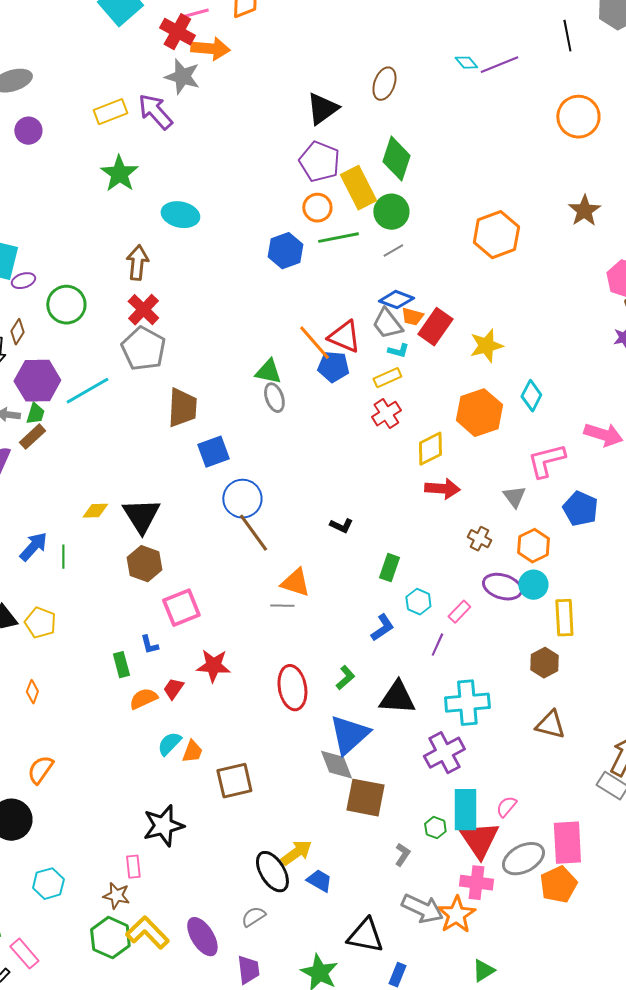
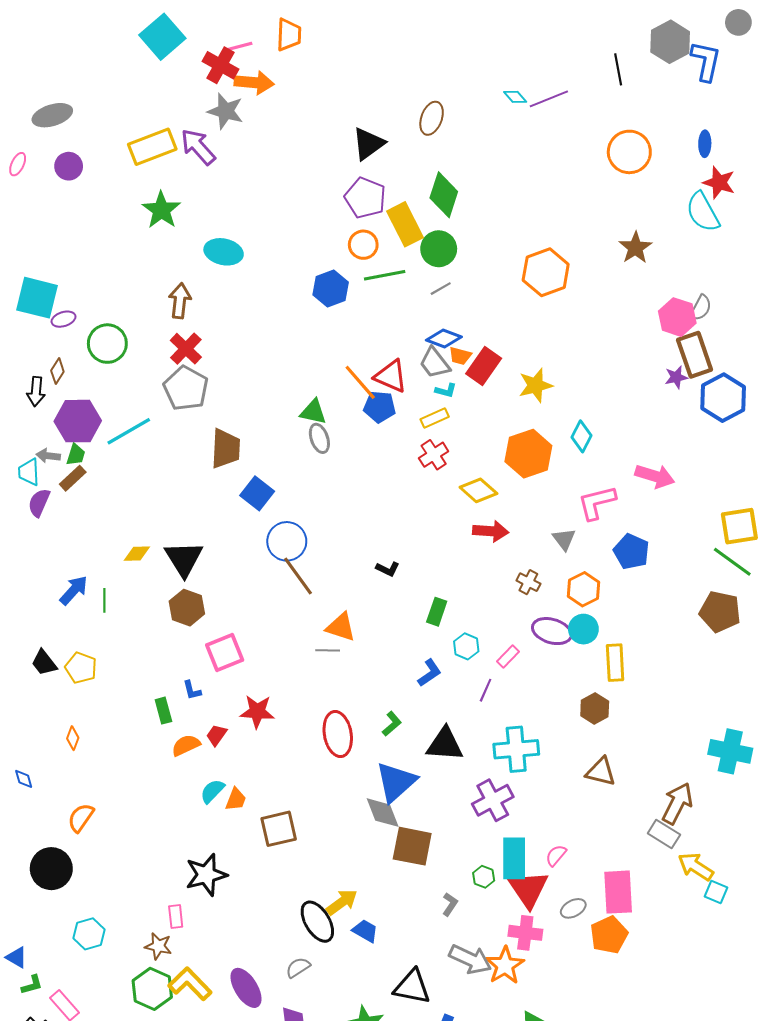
yellow rectangle: (110, 112) -> (152, 147), size x1.4
yellow diamond: (430, 449) -> (478, 490), turned 69
blue square: (213, 452) -> (257, 493), turned -32
gray ellipse: (523, 859) -> (573, 908), size x0.6

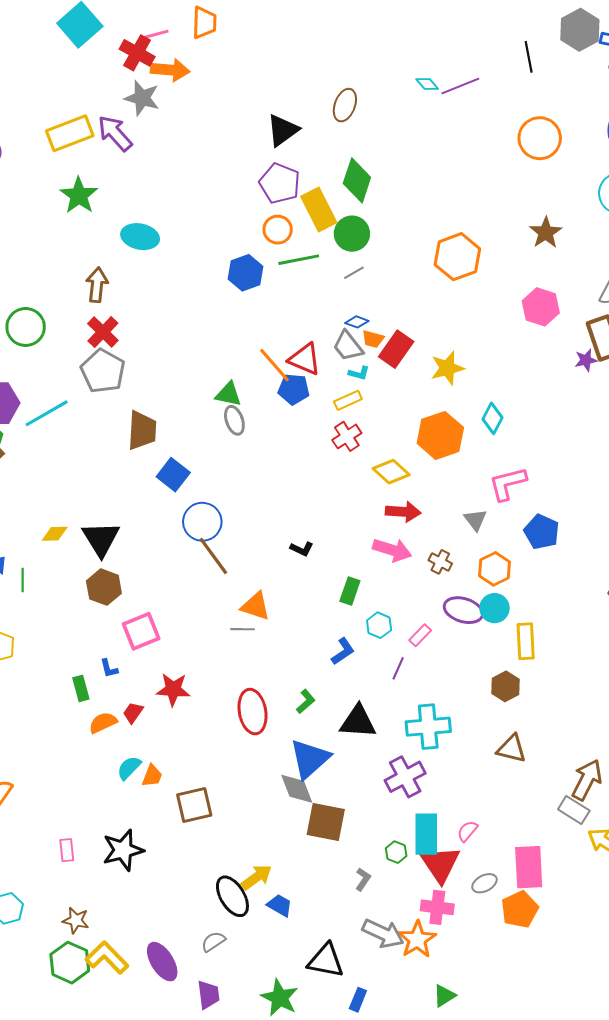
pink hexagon: (677, 317) -> (541, 307), moved
blue diamond: (444, 338) -> (357, 322), size x0.7
pink arrow: (655, 476) -> (392, 550), moved
pink rectangle: (176, 917) -> (67, 850), moved

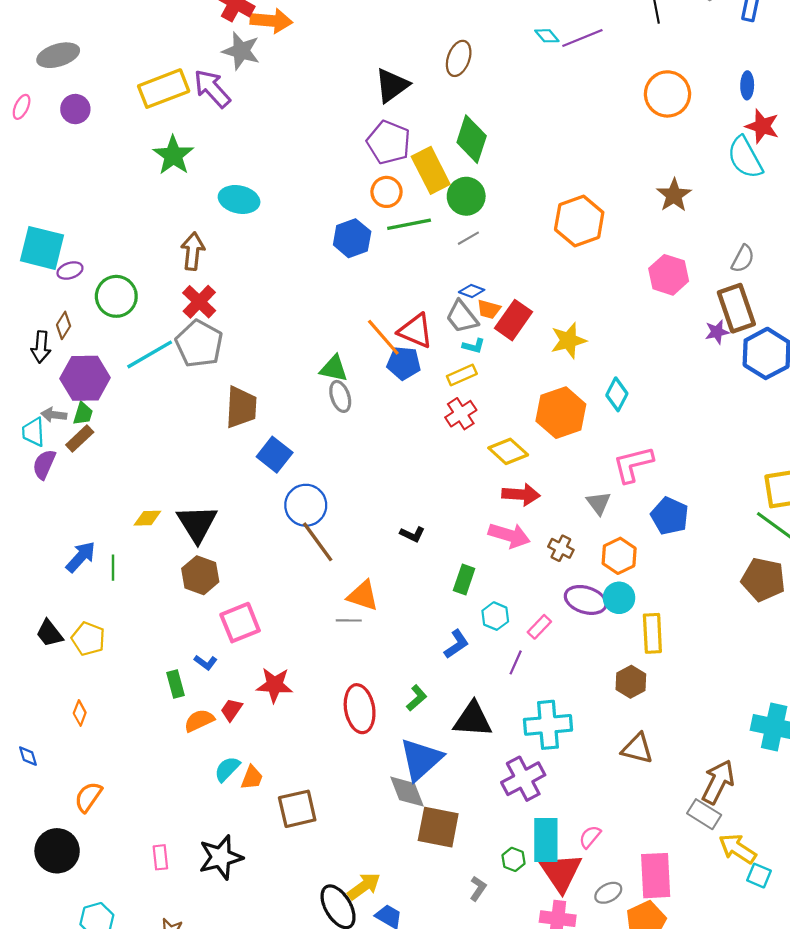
cyan line: (47, 413) -> (150, 354), moved
blue L-shape: (109, 668) -> (206, 662), turned -40

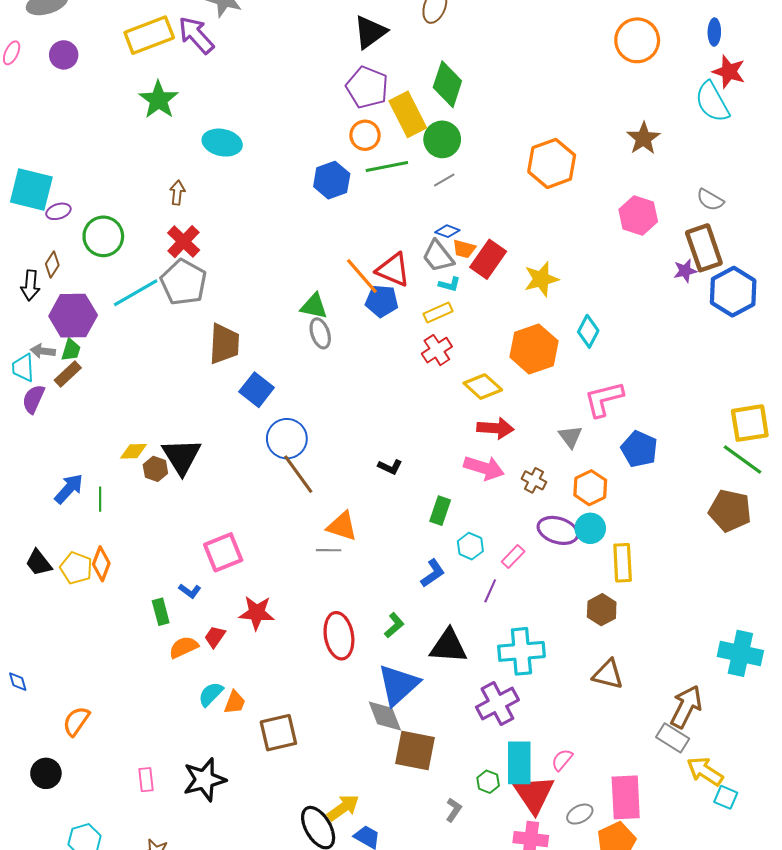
brown arrow: (193, 251) -> (177, 193), size x0.7
gray semicircle: (743, 259) -> (710, 200), turned 92
brown hexagon: (200, 575) -> (155, 469), moved, size x0.7
orange diamond: (80, 713) -> (101, 564), moved, size x1.4
black circle: (57, 851) -> (46, 773), size x0.7

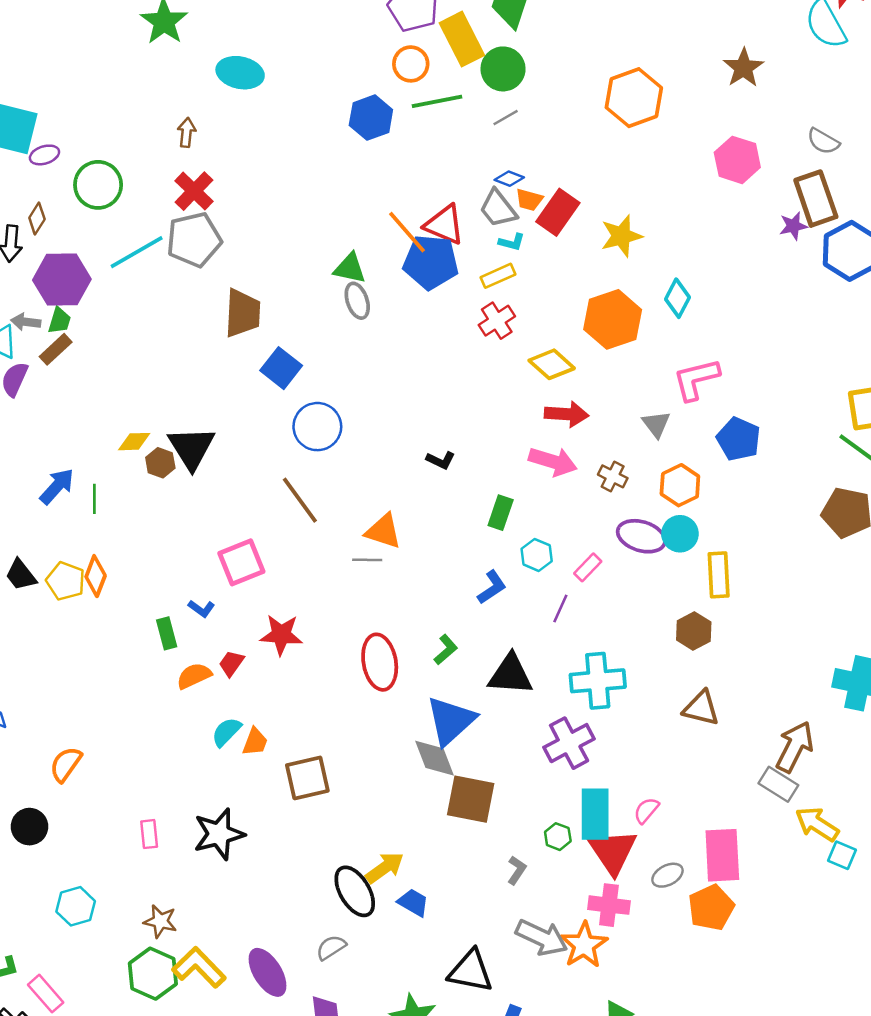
gray pentagon: (184, 282) -> (194, 240), turned 30
blue pentagon: (382, 301) -> (431, 262), size x1.4
brown line: (298, 474) -> (300, 500), moved

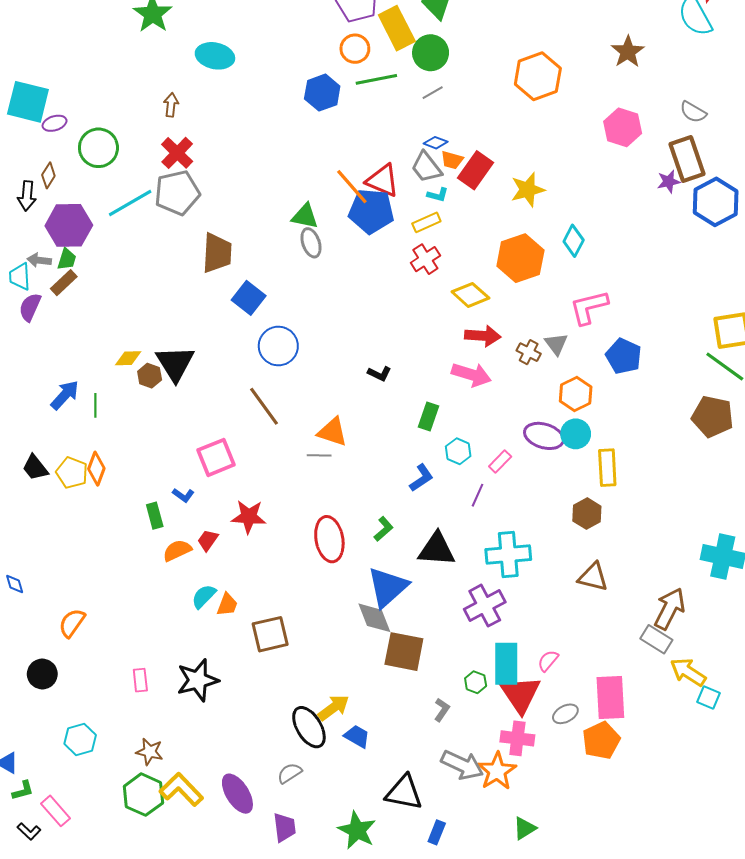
brown cross: (613, 476) -> (529, 352), moved

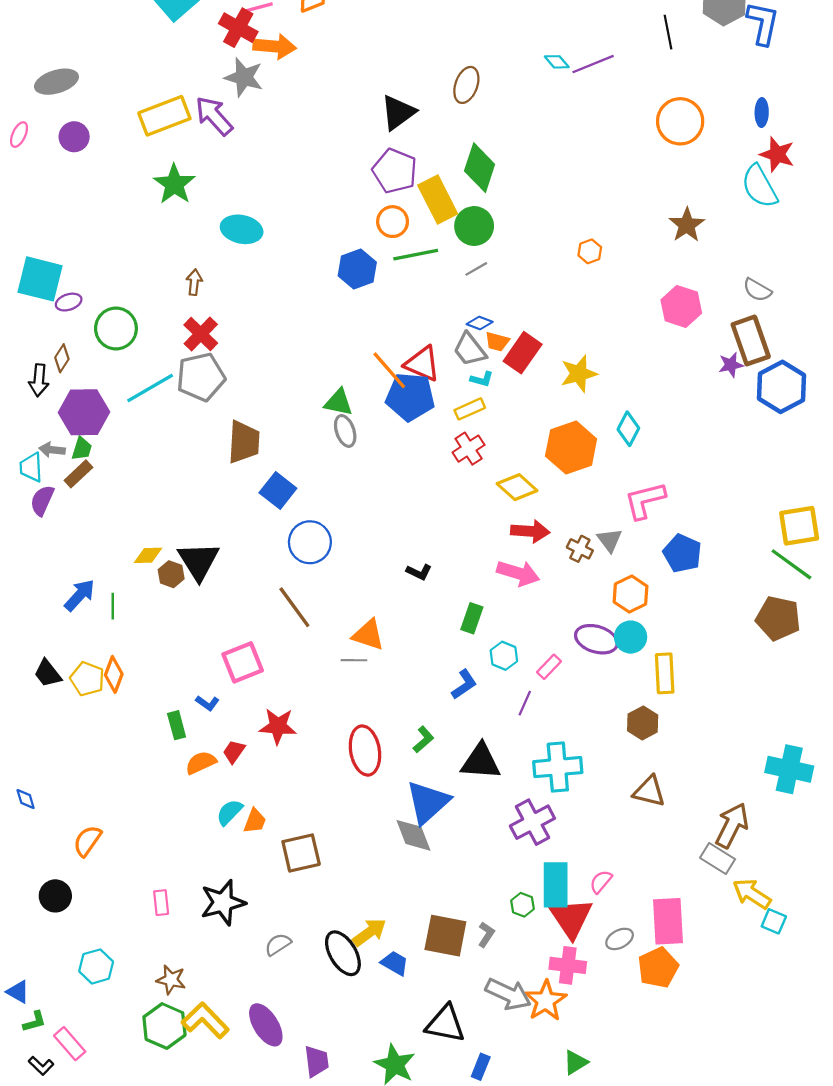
orange hexagon: (538, 76) -> (590, 251), size x0.5
brown square: (404, 652) -> (445, 936), moved
gray semicircle: (290, 773) -> (278, 944), moved

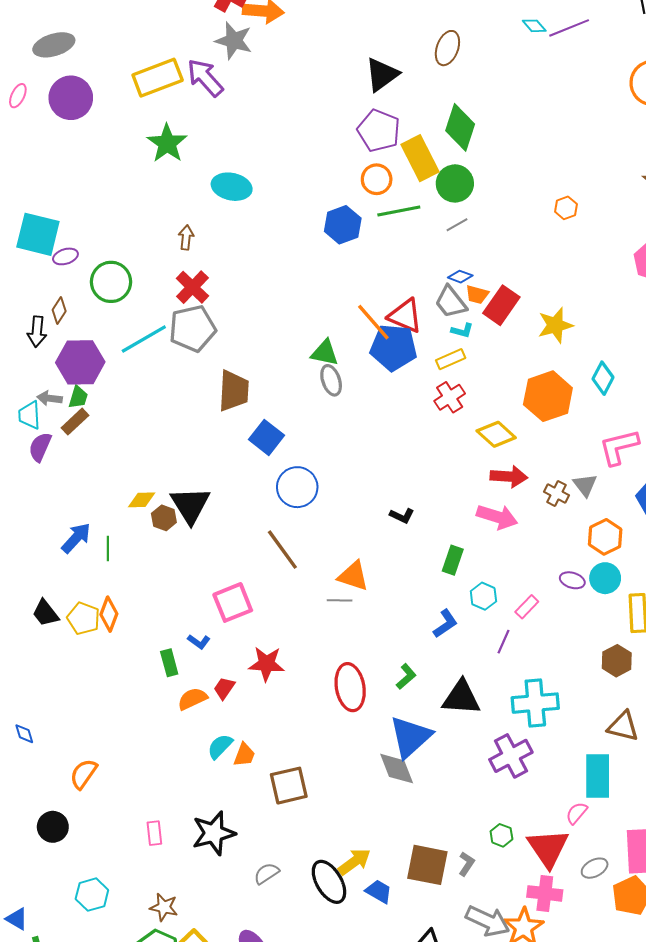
purple circle: (74, 137) -> (71, 98), size x1.5
purple ellipse: (596, 639) -> (572, 580), size x0.6
cyan rectangle: (556, 885) -> (598, 776), moved

